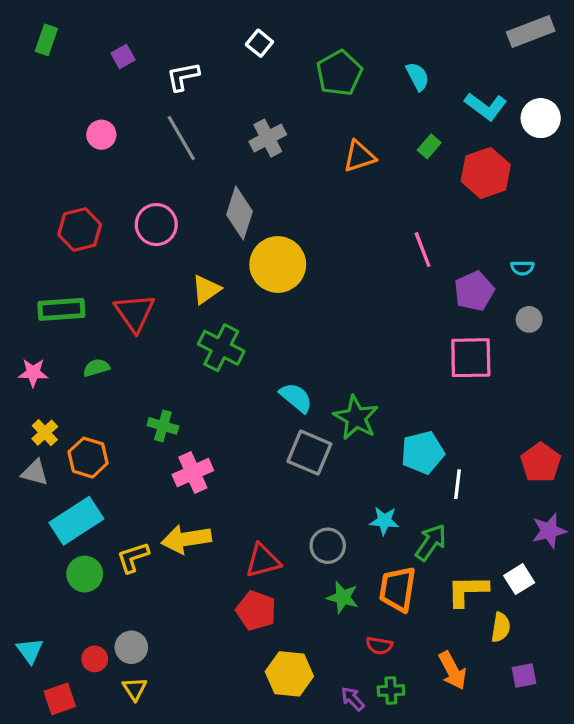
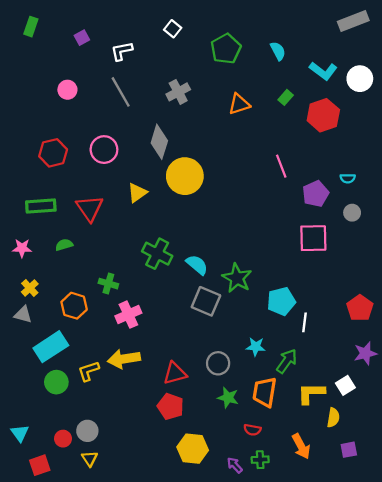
green cross: (221, 348) -> (157, 254), moved
orange hexagon: (88, 458) -> (74, 306), moved

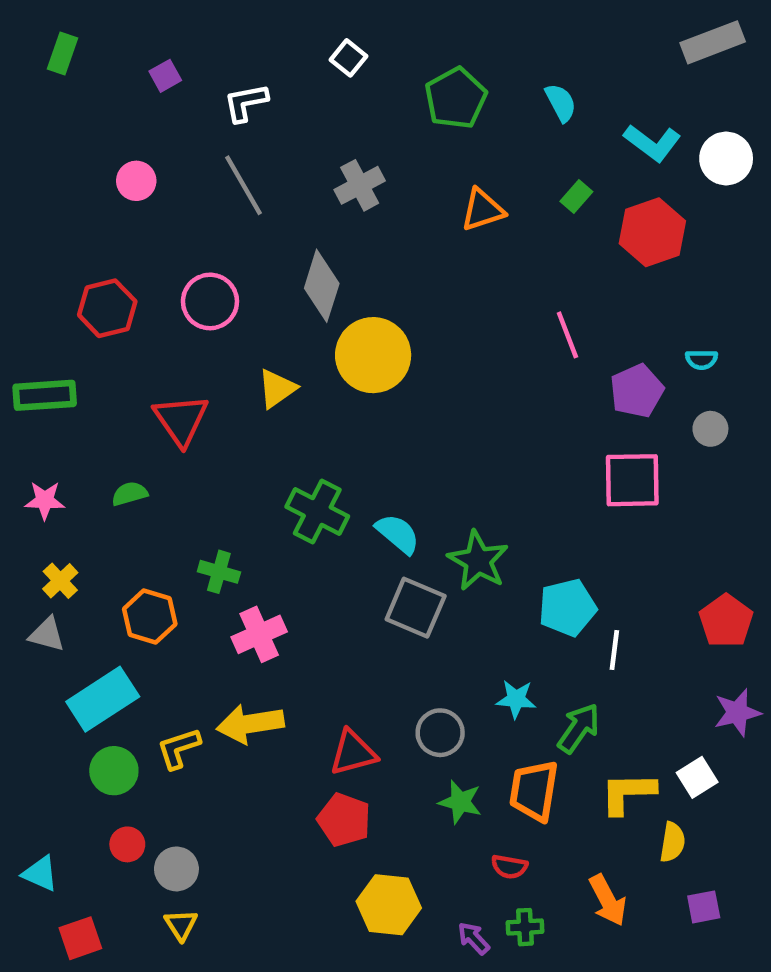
green rectangle: (41, 206) -> (45, 395), moved
cyan triangle: (20, 433) -> (40, 873), turned -30
red circle: (63, 439) -> (127, 844), moved

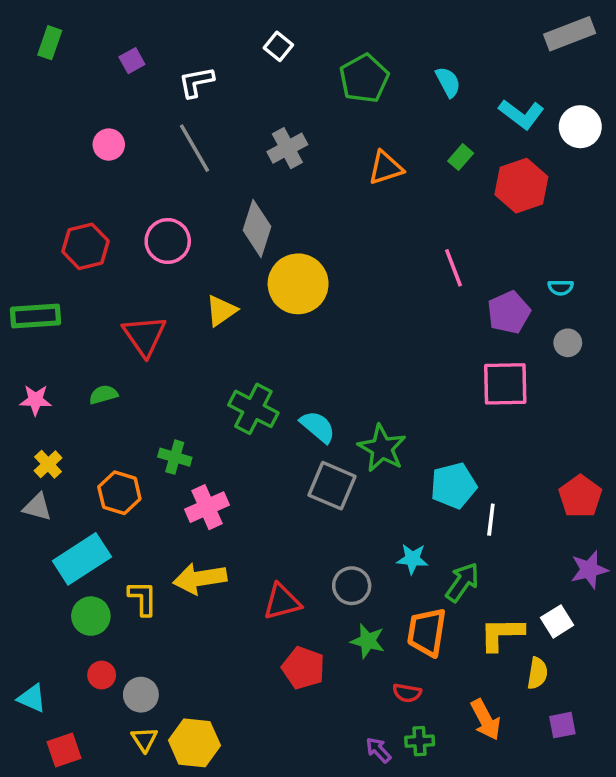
yellow L-shape: (179, 748) -> (143, 598), turned 108
red pentagon: (344, 820) -> (303, 668), moved
yellow hexagon: (389, 905) -> (194, 743), moved

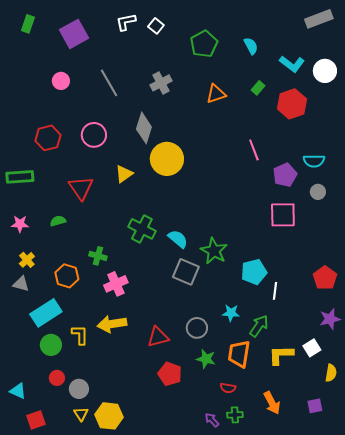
purple square: (132, 61) -> (74, 34), size x2.0
white L-shape: (196, 82) -> (126, 22), moved
cyan semicircle: (561, 287) -> (314, 161), size x1.5
yellow semicircle: (537, 673) -> (331, 373), moved

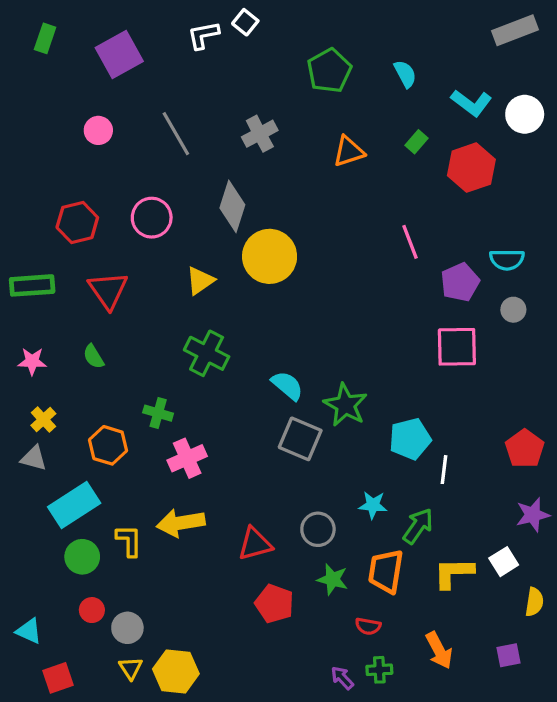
white square: (156, 26) -> (245, 22), moved
red triangle: (81, 188) -> (108, 290), moved
green semicircle: (58, 221) -> (93, 357), turned -105
green cross: (142, 229) -> (207, 353), moved

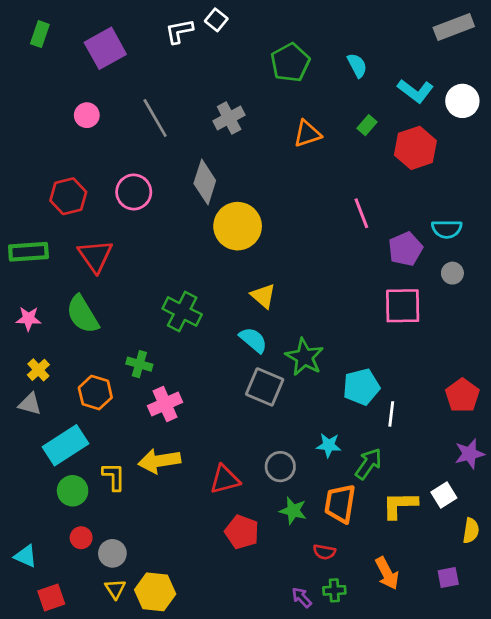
yellow triangle: (200, 281) -> (263, 296), moved, turned -44
green semicircle: (93, 357) -> (83, 314), size x1.8

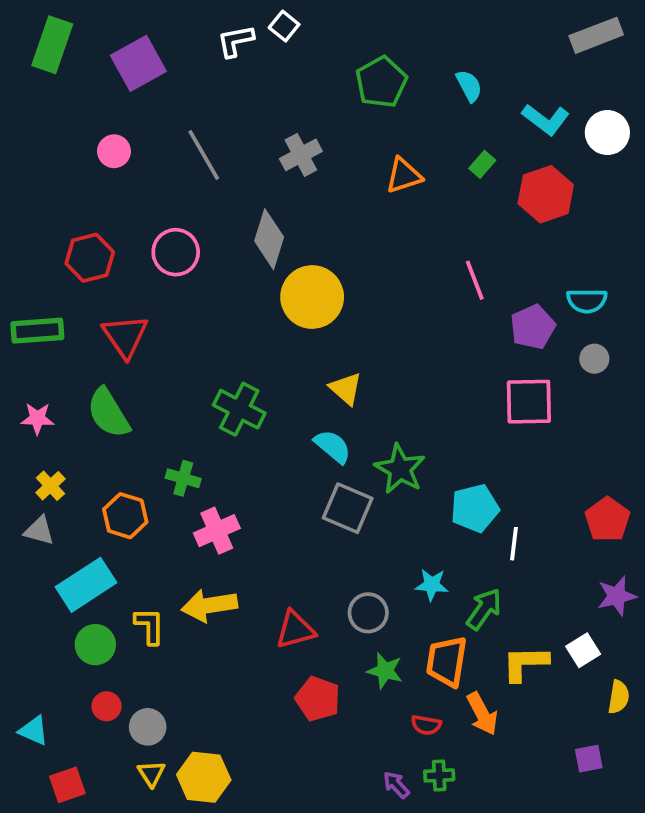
green rectangle: (40, 34) -> (52, 45), size x1.6
orange arrow: (387, 573) -> (482, 714), moved

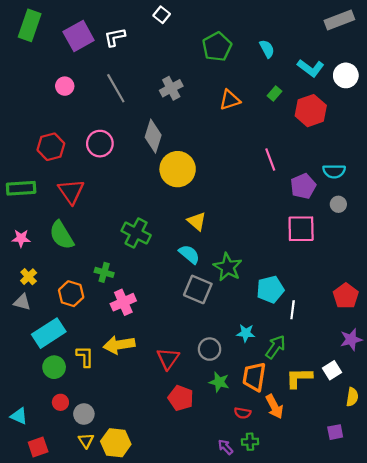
white L-shape: (235, 41) -> (115, 37), moved
red triangle: (295, 630) -> (168, 359), turned -40

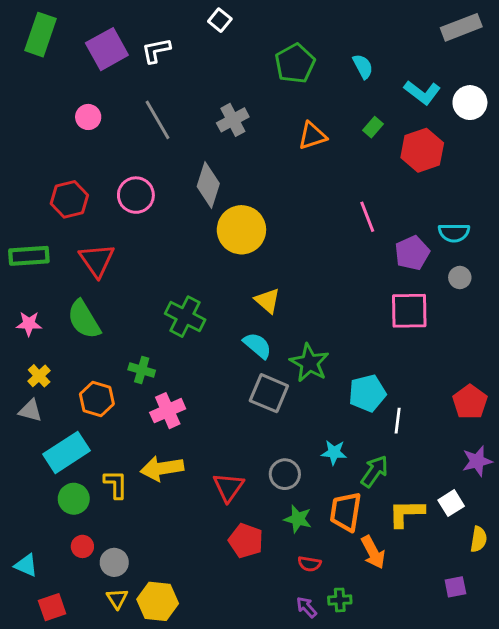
red semicircle: (243, 413) -> (309, 564), moved

